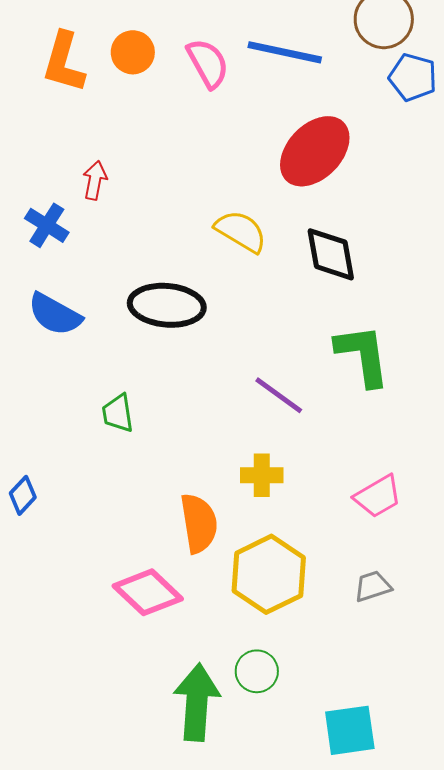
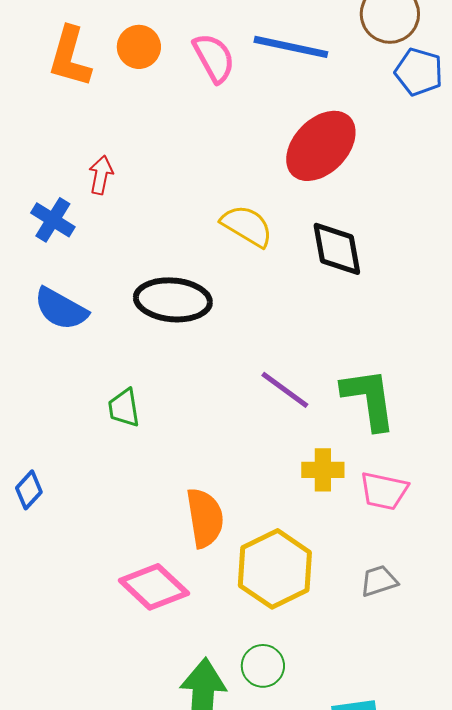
green L-shape: (363, 355) -> (369, 399), moved
yellow cross: (262, 475) -> (323, 470), moved
pink trapezoid: (378, 496) -> (384, 491), turned 42

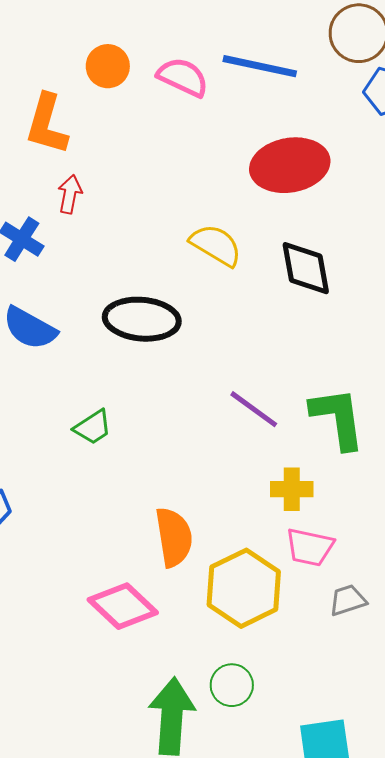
orange L-shape: (70, 57) -> (47, 124), moved
pink semicircle: (214, 58) -> (183, 77), turned -36
red ellipse: (321, 146) -> (290, 165), turned 36
green trapezoid: (124, 408) -> (93, 427), turned -114
pink trapezoid: (384, 491) -> (310, 547), moved

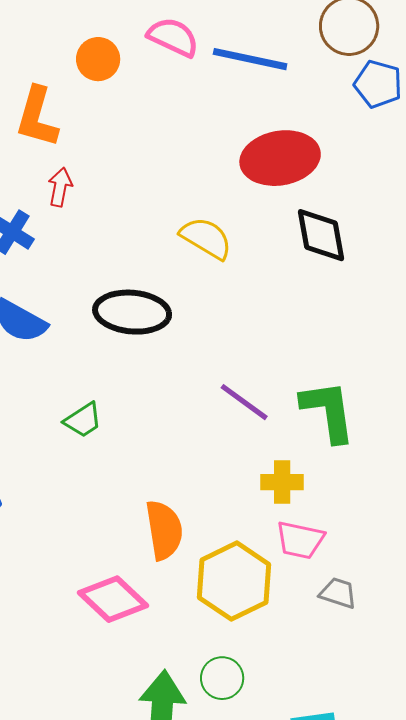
pink semicircle: (183, 77) -> (173, 37), moved
black diamond: (306, 268) -> (321, 235), moved
gray trapezoid: (348, 600) -> (338, 593), turned 36

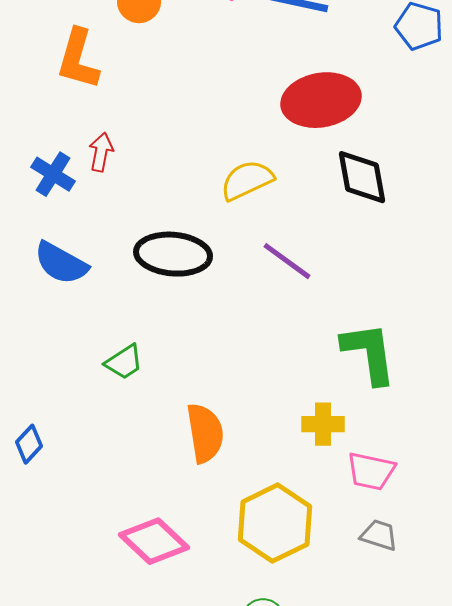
red arrow: (60, 187) -> (101, 152), moved
yellow semicircle: (206, 238) -> (247, 180), turned -56
purple line: (244, 402) -> (287, 261), moved
orange semicircle: (164, 530) -> (205, 433), moved
pink trapezoid: (300, 540) -> (371, 471), moved

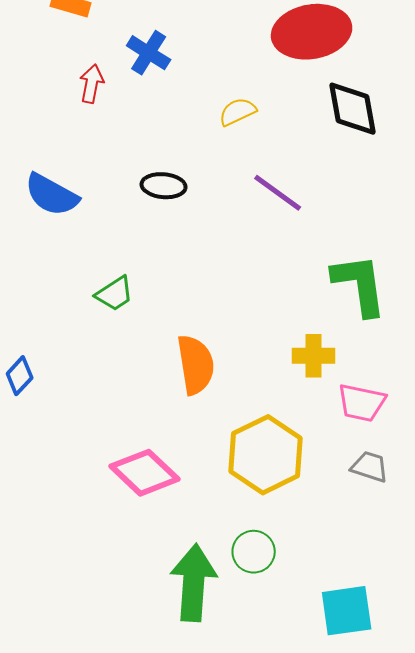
blue cross: (53, 174) -> (149, 53), moved
yellow semicircle: (247, 180) -> (238, 112), size x0.7
black ellipse: (173, 254) -> (164, 186), size x0.6

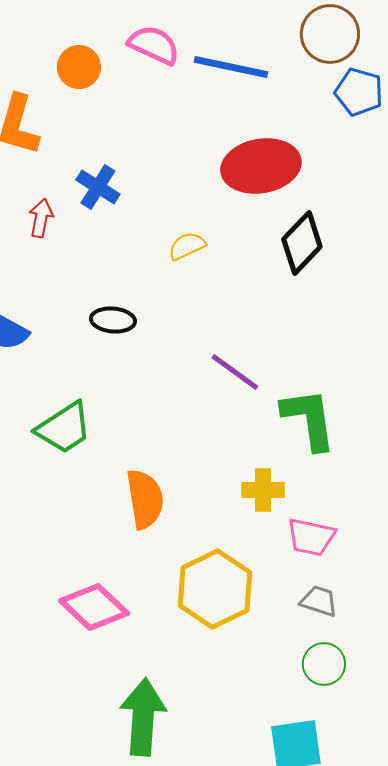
black diamond: (353, 109) -> (302, 243), turned 54
purple line: (278, 193) -> (235, 372), moved
green trapezoid: (115, 294) -> (64, 428), size x1.5
green circle: (254, 552) -> (324, 664), moved

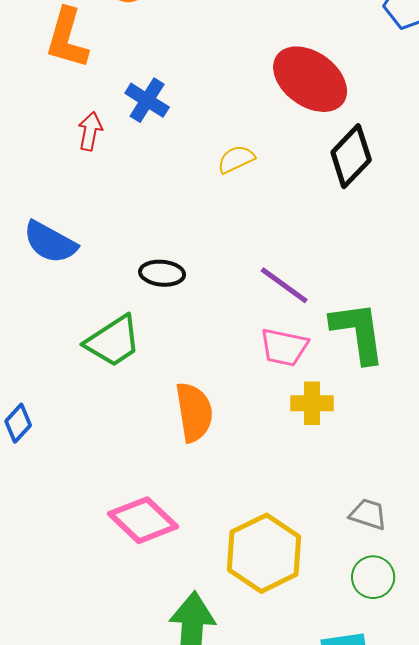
red ellipse: (261, 166) -> (310, 79), turned 46
black ellipse: (113, 320) -> (162, 273), moved
pink trapezoid: (311, 537) -> (284, 347), moved
yellow hexagon: (215, 589) -> (264, 553), moved

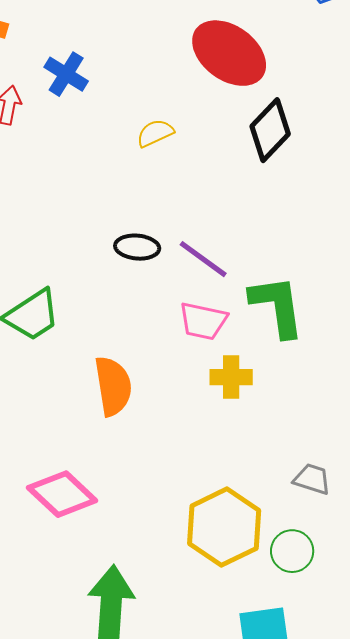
black ellipse: (162, 273) -> (137, 247), moved
gray trapezoid: (368, 514) -> (312, 479), moved
yellow hexagon: (264, 553) -> (224, 527), moved

